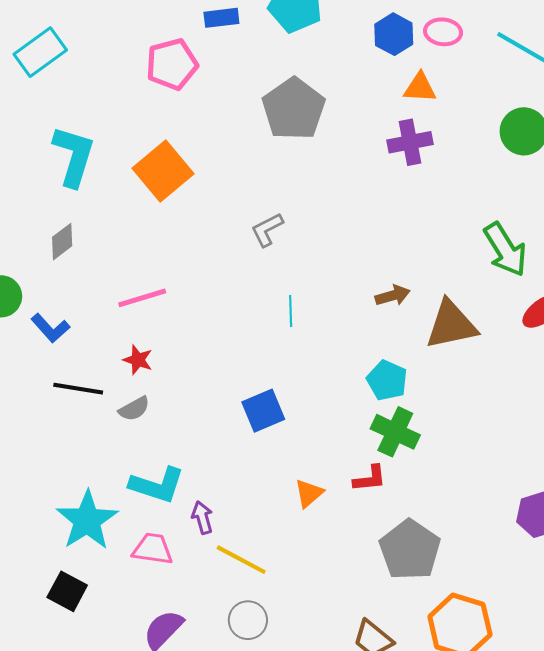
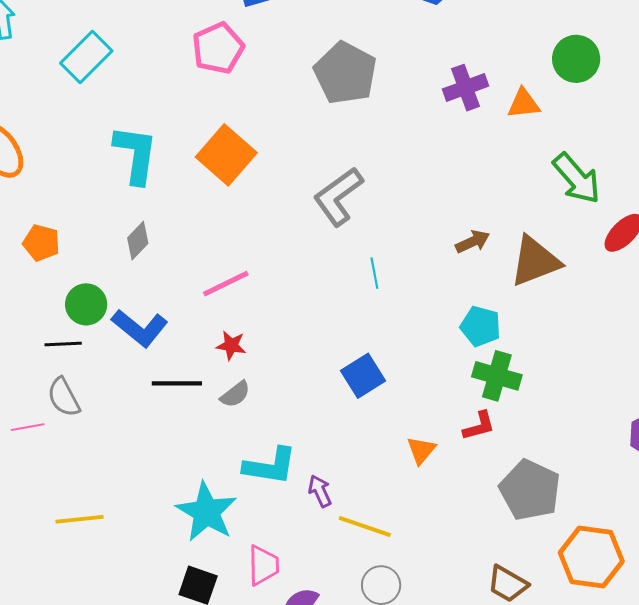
orange triangle: (420, 88) -> (524, 104), moved
gray L-shape: (267, 230) -> (338, 196), size x1.6
blue L-shape: (50, 328) -> (140, 328), size x1.4
pink trapezoid: (153, 549) -> (263, 565), moved, turned 90

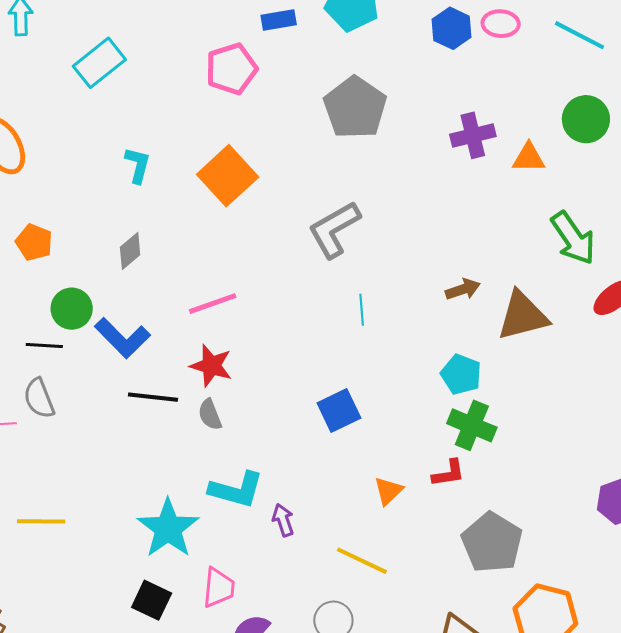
cyan L-shape: (136, 154) -> (138, 165), size x0.6
red star: (231, 345) -> (211, 366), size x1.4
gray semicircle: (235, 394) -> (210, 415), turned 100
yellow line: (365, 526) -> (362, 561), moved

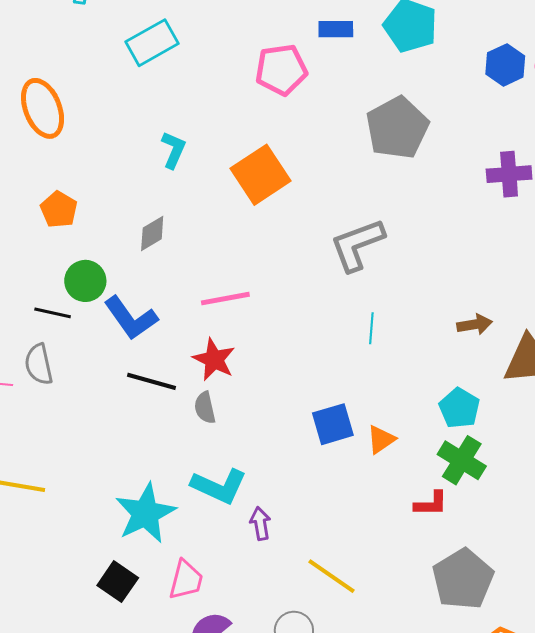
orange triangle: (388, 491) -> (381, 439), moved

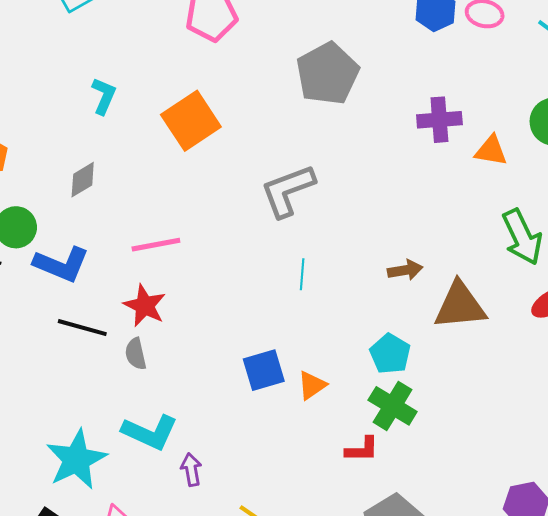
blue L-shape: (131, 318) -> (61, 264), turned -32

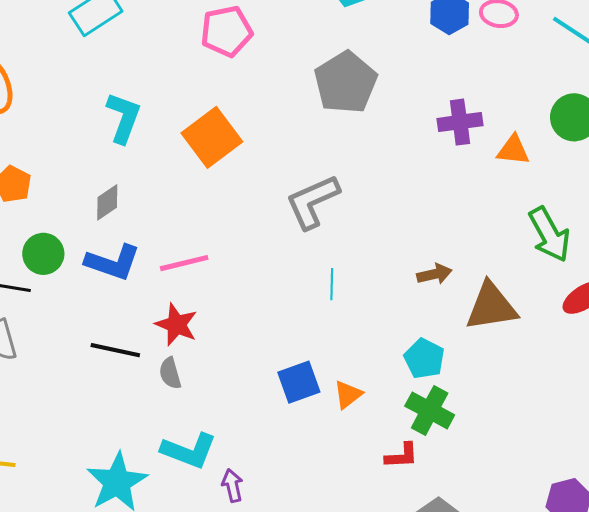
cyan L-shape: (104, 96) -> (123, 118), size x1.4
blue L-shape: (61, 264) -> (113, 262), moved

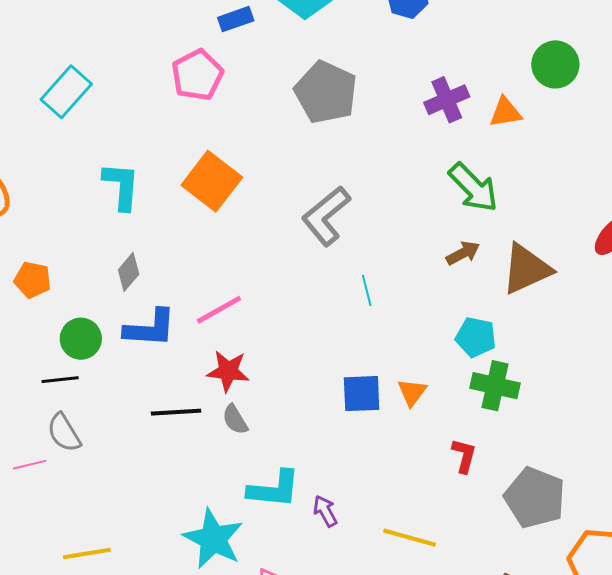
green arrow: (549, 234) -> (473, 188), moved
blue square: (299, 382) -> (362, 394), turned 33
red L-shape: (402, 456) -> (464, 456), moved, turned -57

